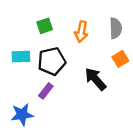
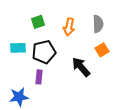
purple rectangle: (46, 91) -> (39, 77), turned -32

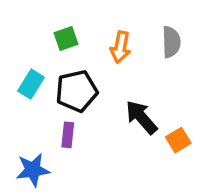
cyan rectangle: (18, 48) -> (31, 84), turned -56
orange square: (102, 50) -> (178, 140), moved

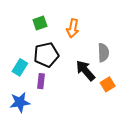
gray semicircle: (171, 42) -> (103, 53), moved
cyan rectangle: (31, 84) -> (20, 67), moved

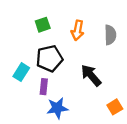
gray semicircle: (103, 53) -> (110, 35), moved
orange square: (108, 84) -> (115, 107), moved
blue star: (20, 102) -> (57, 108), moved

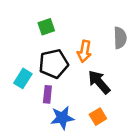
orange arrow: (78, 30) -> (84, 51), moved
orange square: (115, 107) -> (98, 117), moved

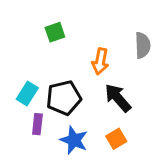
black pentagon: (54, 64) -> (64, 98), moved
purple rectangle: (47, 94) -> (37, 124), moved
blue star: (62, 118) -> (74, 140), turned 30

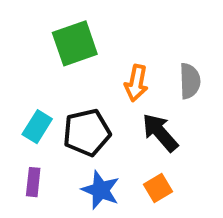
green square: (55, 32) -> (75, 43), size x1.6
gray semicircle: (143, 45) -> (190, 81), moved
purple rectangle: (37, 124) -> (33, 182), moved

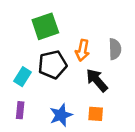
black pentagon: (87, 133) -> (53, 65), moved
orange square: (158, 188) -> (96, 114), turned 35
blue star: (101, 190) -> (61, 115), turned 30

